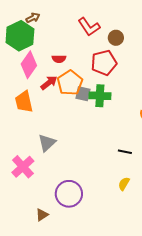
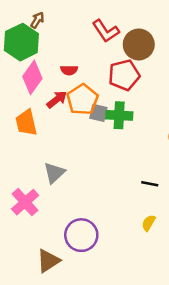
brown arrow: (33, 18) -> (37, 20), turned -32
brown circle: (116, 38) -> (139, 44), size x1.6
brown triangle: (42, 215) -> (48, 261), size x1.5

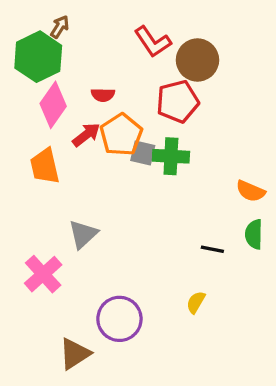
yellow semicircle: (148, 223) -> (196, 302), moved

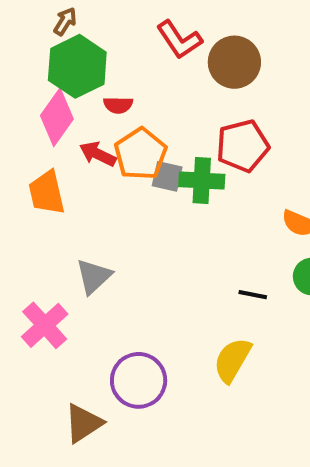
green hexagon: (38, 57) -> (77, 66), moved
red pentagon: (178, 102) -> (243, 146), moved
red arrow: (86, 135) -> (98, 154), turned -116
yellow semicircle: (196, 302) -> (232, 360), size x1.6

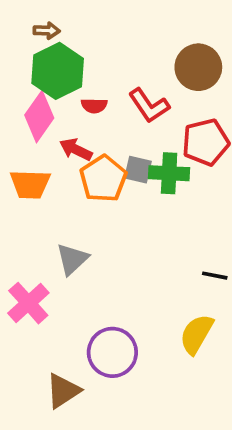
brown arrow: (65, 21) -> (47, 31), turned 60
red L-shape: (179, 40) -> (149, 106), moved
orange pentagon: (141, 154) -> (103, 179), moved
orange trapezoid: (47, 193) -> (30, 184), turned -75

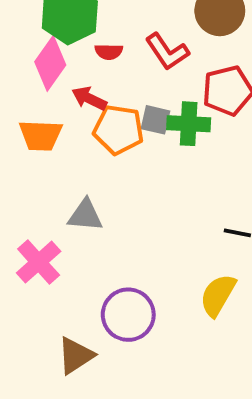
orange pentagon: (103, 179) -> (118, 130), turned -30
gray triangle: (72, 259) -> (85, 215), turned 48

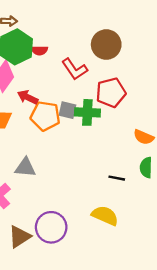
red semicircle: (109, 52) -> (39, 50), moved
yellow semicircle: (218, 295) -> (105, 216), turned 84
brown triangle: (76, 356) -> (20, 237), moved

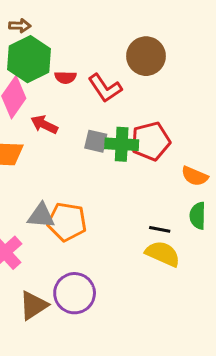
red semicircle: (39, 50) -> (65, 77), moved
red pentagon: (111, 93) -> (151, 141), moved
orange pentagon: (45, 116) -> (67, 222), moved
yellow semicircle: (105, 216) -> (163, 254), moved

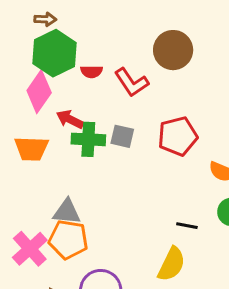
green cross: (122, 144) -> (88, 139), moved
orange pentagon: (67, 222) -> (68, 240), moved
yellow semicircle: (163, 254) -> (172, 264), moved, turned 92

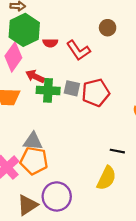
brown circle: (173, 50) -> (108, 28), size x0.6
red pentagon: (178, 136) -> (96, 93), moved

